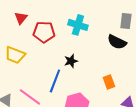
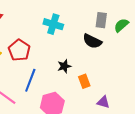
red pentagon: (44, 32) -> (19, 50), moved, turned 30
black star: (71, 61) -> (64, 66), moved

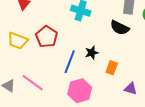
blue line: (30, 80) -> (70, 62), moved
orange rectangle: (84, 81) -> (112, 68), turned 40

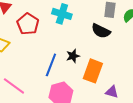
red pentagon: (47, 37) -> (28, 24), moved
orange rectangle: (112, 68) -> (93, 71), size x1.6

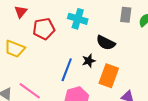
red pentagon: (28, 24) -> (44, 29), turned 30
black semicircle: (101, 31) -> (106, 43), moved

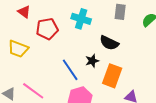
red triangle: (21, 12) -> (24, 12), turned -32
gray rectangle: (126, 15) -> (120, 12), moved
blue line: (67, 70) -> (70, 70), turned -55

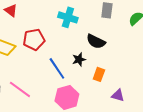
red pentagon: (47, 29) -> (34, 39), moved
orange rectangle: (112, 76) -> (99, 74), size x0.6

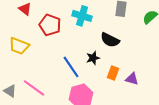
red pentagon: (34, 39) -> (50, 25), moved, turned 30
purple triangle: (118, 95) -> (132, 79), moved

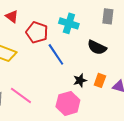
black star: (93, 58) -> (80, 80), moved
blue line: (71, 67) -> (56, 54), moved

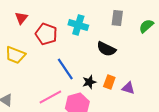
red triangle: (12, 16) -> (21, 18), turned 32
blue line: (56, 54) -> (65, 69), moved
pink line: (21, 95) -> (50, 97), moved, turned -65

